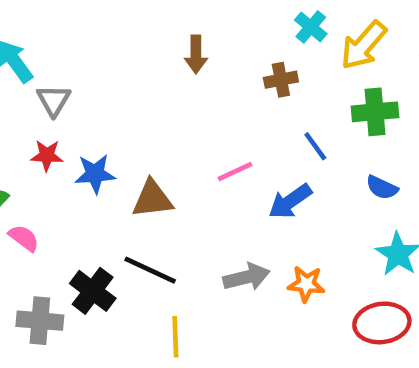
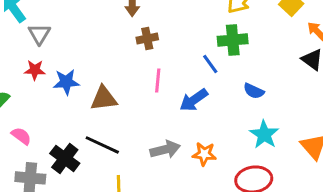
brown cross: (281, 80) -> (147, 39), moved
green cross: (375, 112) -> (233, 40), moved
pink line: (235, 171) -> (158, 80), turned -60
pink semicircle: (24, 238) -> (21, 136), moved

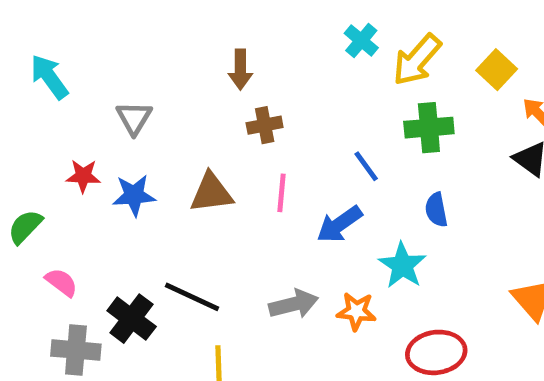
gray triangle: (39, 34) -> (134, 118), moved
green cross: (233, 40) -> (429, 128), moved
blue semicircle: (254, 91) -> (436, 210), turned 54
brown triangle: (104, 98) -> (211, 193), moved
cyan star: (264, 134) -> (402, 265), moved

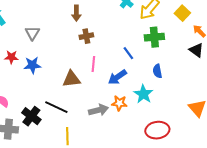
brown triangle: (211, 193) -> (71, 79), moved
orange star: (356, 311) -> (119, 103), moved

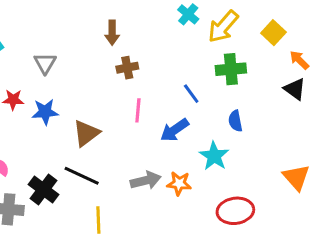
brown triangle: (71, 79) -> (86, 133), moved, turned -30
orange star: (119, 103) -> (179, 183), moved

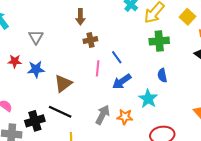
blue line: (191, 94) -> (117, 57), moved
gray arrow: (146, 180) -> (103, 115), turned -48
black cross: (44, 189) -> (35, 121), turned 36

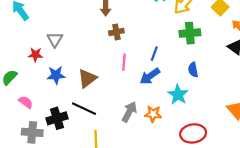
gray triangle: (36, 37) -> (55, 40), moved
blue line: (117, 57) -> (154, 54), moved, turned 56
blue star: (36, 69) -> (56, 75), moved

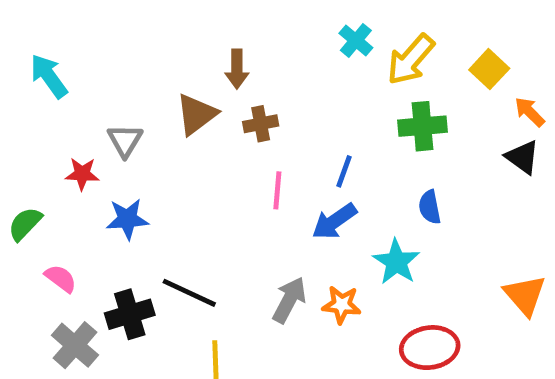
brown triangle: (87, 78) -> (196, 114), moved
gray cross: (32, 132) -> (75, 345), turned 36

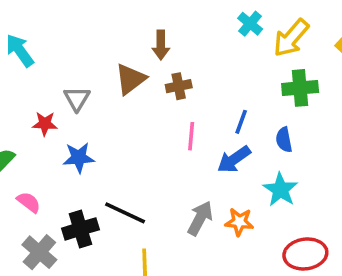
blue semicircle: (430, 207) -> (284, 140), moved

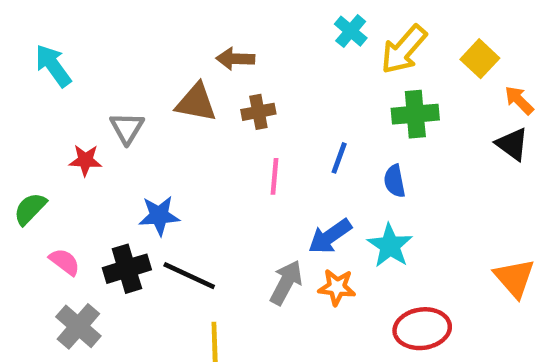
brown arrow: (161, 45) -> (235, 59), turned 92
brown triangle: (130, 79) -> (196, 103), turned 48
blue star: (79, 158) -> (159, 216), moved
blue arrow: (234, 159) -> (330, 236), moved
black cross: (80, 229) -> (127, 269), moved

